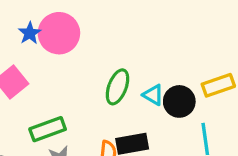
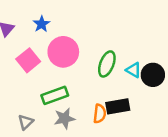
pink circle: (59, 33) -> (63, 52), moved

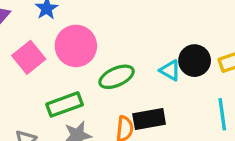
green ellipse: (107, 64) -> (117, 77), moved, turned 45
black circle: (153, 75) -> (195, 61), moved

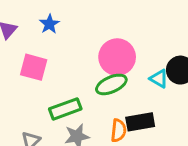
pink circle: (76, 46) -> (117, 57), moved
pink square: (29, 57) -> (34, 67), turned -36

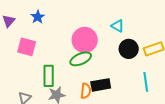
cyan triangle: (159, 79) -> (118, 26), moved
green rectangle: (65, 109) -> (49, 76), turned -70

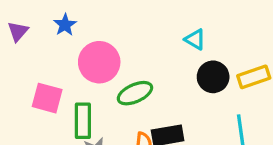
pink circle: (85, 40) -> (99, 62), moved
pink square: (27, 47) -> (47, 98), moved

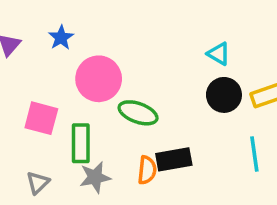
cyan triangle: (195, 39) -> (219, 54), moved
green ellipse: (135, 93) -> (138, 113), turned 44

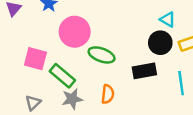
cyan triangle: (219, 54) -> (168, 19), moved
green rectangle: (81, 143) -> (62, 76), turned -50
black rectangle: (174, 159) -> (144, 71), moved

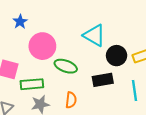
cyan triangle: (168, 19) -> (94, 35), moved, size x1.6
green rectangle: (62, 76) -> (32, 84), turned -45

